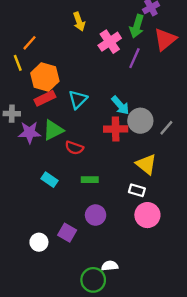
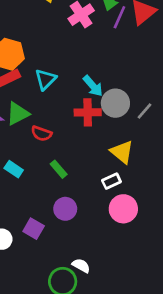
purple line: (134, 58) -> (119, 17), moved
green rectangle: (90, 180) -> (59, 169), turned 49
white rectangle: (137, 190) -> (111, 181), turned -42
white semicircle: (110, 266) -> (81, 266), turned 35

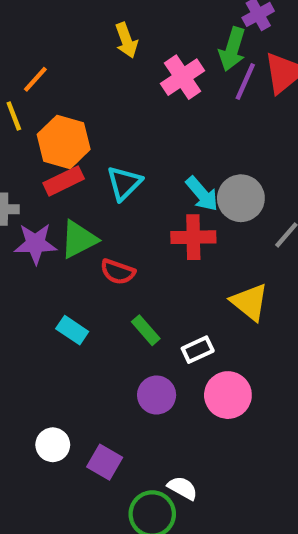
gray circle: (115, 103) -> (241, 198), moved
white rectangle: (111, 181) -> (198, 350), moved
pink circle: (123, 209) -> (228, 395), moved
purple square: (34, 229) -> (105, 462), moved

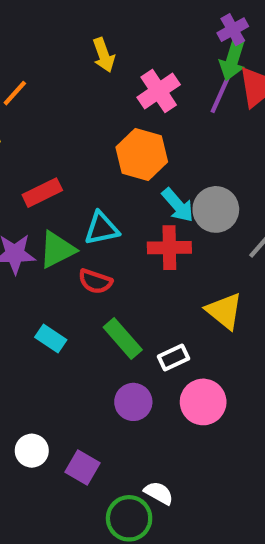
green arrow: (232, 49) -> (233, 59), moved
orange hexagon: (64, 142) -> (142, 154), moved
cyan triangle: (124, 183) -> (102, 228), moved, turned 33
green rectangle: (146, 330) -> (123, 338), size x1.4

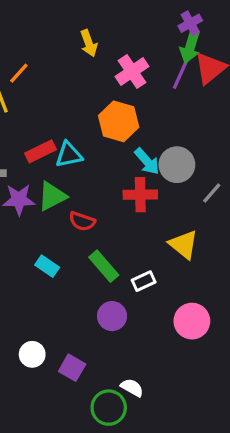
cyan triangle: (102, 228) -> (69, 155), moved
pink circle: (203, 402) -> (192, 321), moved

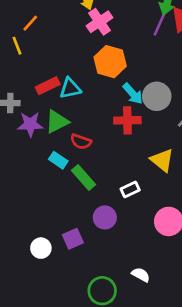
pink cross: (132, 71) -> (99, 22), moved
cyan rectangle: (47, 266) -> (58, 160), moved
green rectangle: (104, 266) -> (84, 178), moved
purple square: (72, 368) -> (73, 239), moved, turned 36
white semicircle: (132, 388) -> (141, 275), moved

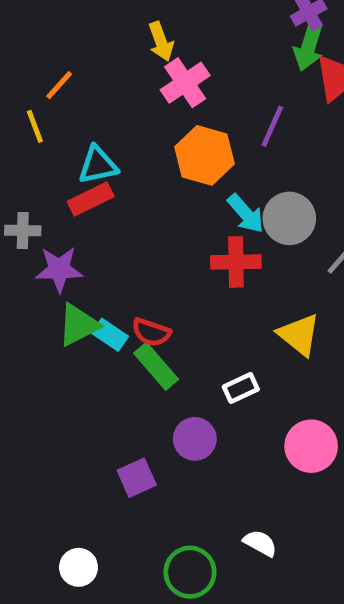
purple line: (159, 24) -> (272, 126), moved
cyan triangle: (70, 88) -> (98, 165), moved
green triangle: (57, 122) -> (78, 325), moved
red semicircle: (81, 142) -> (151, 332), moved
white circle: (41, 248) -> (78, 567), moved

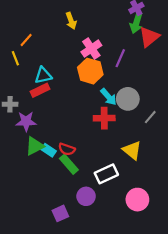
pink cross: (185, 83) -> (91, 49), moved
white rectangle: (241, 388) -> (106, 174), size x1.5

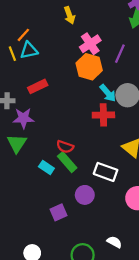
cyan triangle: (43, 75) -> (29, 50), moved
green triangle: (35, 146) -> (17, 143), moved, turned -30
cyan rectangle: (49, 150) -> (46, 168), moved
white rectangle: (106, 174) -> (106, 172), turned 45

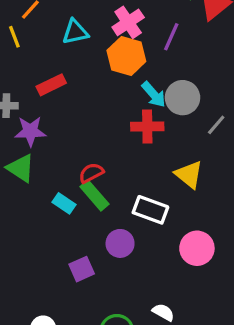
cyan triangle: (29, 50) -> (75, 32), moved
green triangle: (17, 143) -> (21, 168), turned -30
red semicircle: (65, 147) -> (91, 173), turned 133

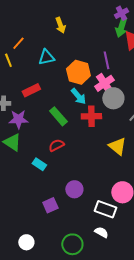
pink cross: (128, 22) -> (104, 83), moved
purple line: (171, 37) -> (106, 60), turned -36
cyan arrow: (154, 94) -> (78, 96), moved
green rectangle: (94, 195) -> (58, 116), moved
white rectangle: (150, 210) -> (105, 209), moved

